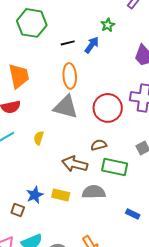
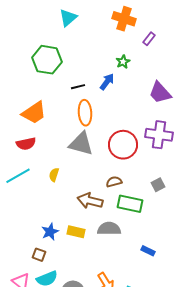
black line: (68, 43) -> (78, 87), moved
orange trapezoid: (19, 76) -> (34, 113), turned 68
brown square: (18, 210) -> (39, 255), moved

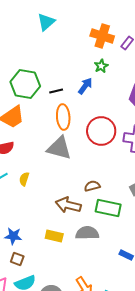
orange cross: (124, 19) -> (102, 36), moved
green hexagon: (47, 60) -> (25, 84), moved
red circle: (123, 145) -> (101, 131), moved
yellow semicircle: (54, 175) -> (24, 179), moved
blue star: (50, 232) -> (13, 236), moved, turned 30

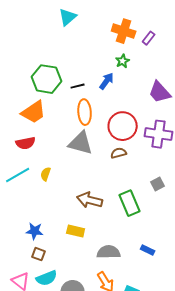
brown semicircle: (92, 186) -> (119, 153), moved
green rectangle: (108, 208) -> (130, 203), turned 55
gray semicircle: (87, 233) -> (109, 252), moved

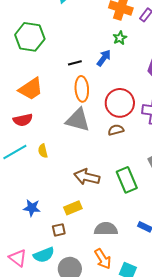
green hexagon: (47, 79) -> (30, 37), moved
yellow semicircle: (46, 174) -> (43, 151), turned -32
yellow rectangle: (76, 231) -> (73, 208), turned -36
brown square: (39, 254) -> (59, 230), moved, turned -32

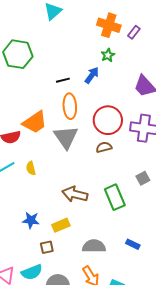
orange trapezoid: (31, 89) -> (35, 122), moved
gray triangle: (78, 120) -> (66, 137), turned 40
blue star: (32, 208) -> (31, 220), moved

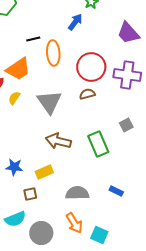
black line: (63, 80) -> (33, 39), moved
gray triangle: (66, 137) -> (49, 102), moved
yellow semicircle: (31, 168) -> (14, 98), moved, turned 48

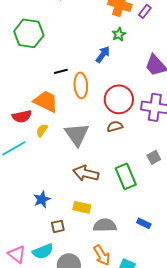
orange trapezoid: (18, 69) -> (46, 101), turned -120
blue star: (14, 167) -> (42, 199), turned -30
yellow rectangle: (44, 172) -> (82, 207), moved, turned 36

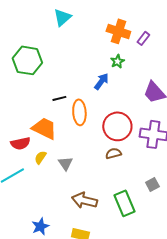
gray triangle: (77, 134) -> (65, 163), moved, size x0.6

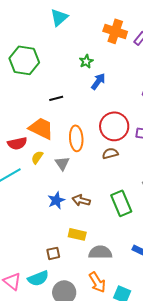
green star: (117, 61) -> (86, 61), moved
orange ellipse: (79, 112) -> (76, 138), moved
brown arrow: (84, 200) -> (81, 200), size x0.7
blue star: (40, 226) -> (56, 200), moved

